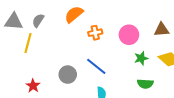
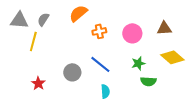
green star: (141, 58) -> (138, 63), moved

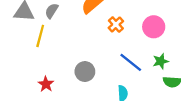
orange cross: (99, 31) -> (116, 24), turned -32
blue line: (100, 64) -> (131, 62), moved

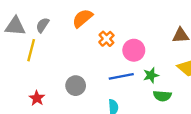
pink circle: (154, 27) -> (134, 50), moved
blue line: (131, 62) -> (121, 76), turned -50

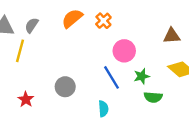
orange cross: (106, 39) -> (103, 21), moved
blue line: (121, 76) -> (111, 77), turned 70

